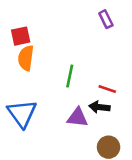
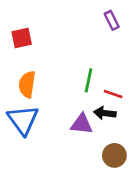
orange semicircle: (26, 58) -> (27, 84), moved
green line: (70, 76) -> (88, 80), moved

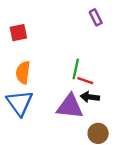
red line: (113, 94) -> (85, 81), moved
purple triangle: (82, 124) -> (70, 106), size x1.4

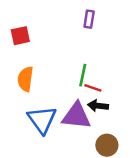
purple rectangle: (96, 17) -> (89, 19), moved, turned 35
blue triangle: (20, 103) -> (42, 120), moved

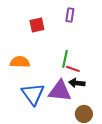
red square: (20, 36) -> (37, 25), moved
orange semicircle: (25, 79) -> (20, 62), turned 84

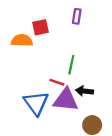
orange semicircle: (20, 62) -> (22, 40), moved
red line: (73, 69) -> (57, 82), moved

